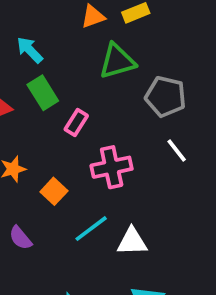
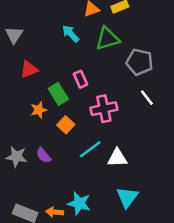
cyan arrow: (30, 50) -> (71, 34), moved
green rectangle: (43, 93) -> (58, 94), moved
pink rectangle: (76, 123) -> (80, 79), turned -56

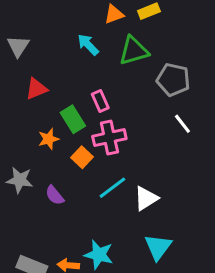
pink cross: (104, 109) -> (109, 137), moved
gray star: (17, 157) -> (20, 180), moved
white triangle: (117, 158) -> (146, 198), turned -30

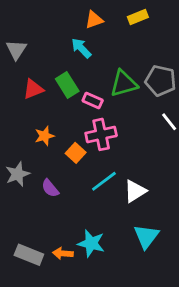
orange triangle: (114, 14) -> (94, 20), moved
green triangle: (134, 51) -> (124, 84), moved
pink rectangle: (100, 101) -> (93, 100), turned -42
green rectangle: (73, 119) -> (67, 85), moved
gray star: (20, 180) -> (18, 174), turned -30

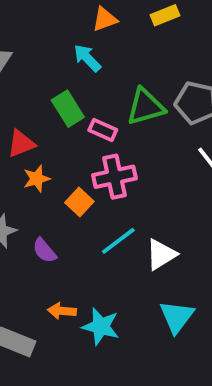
red triangle: (33, 89) -> (21, 144), moved
orange arrow: (63, 253) -> (62, 311), moved

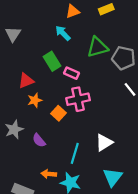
green triangle: (146, 107) -> (98, 47), moved
cyan line: (118, 241) -> (75, 153), moved, turned -36

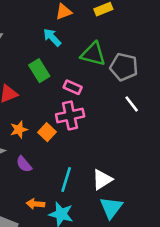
green triangle: (98, 47) -> (93, 54), turned 30
pink rectangle: (72, 73) -> (73, 87), moved
orange star: (35, 100) -> (19, 130), moved
white triangle: (104, 142) -> (102, 180), moved

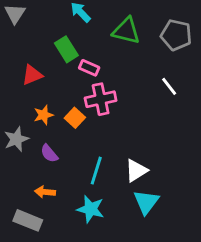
gray pentagon: (124, 67) -> (176, 35), moved
pink rectangle: (73, 87) -> (89, 68), moved
orange arrow: (35, 204) -> (45, 192), moved

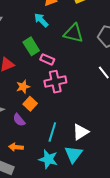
orange star: (43, 115) -> (23, 87), moved
orange square: (75, 118) -> (30, 104), moved
cyan triangle: (146, 202) -> (73, 154), moved

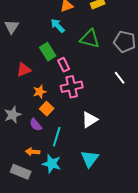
pink rectangle: (47, 59) -> (64, 65), turned 40
cyan line: (52, 132) -> (57, 137), moved
white triangle: (81, 132) -> (90, 120), moved
cyan star: (48, 159) -> (52, 164), moved

